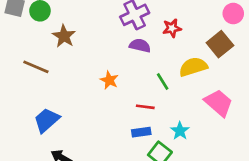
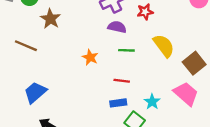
brown square: (220, 44) -> (194, 63), moved
yellow semicircle: (193, 67) -> (164, 46), turned 70
green line: (163, 81) -> (126, 50), moved, turned -56
pink trapezoid: (219, 103) -> (186, 94), moved

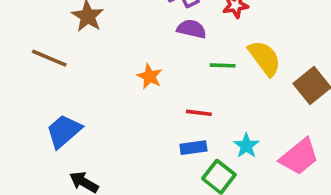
green line: (126, 50) -> (223, 65), moved
pink trapezoid: (186, 94) -> (299, 157), moved, turned 100

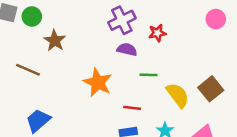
yellow semicircle: (265, 58) -> (178, 95), moved
orange star: (150, 76) -> (98, 82), size x1.6

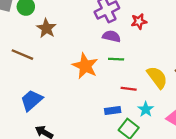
green line: (149, 75) -> (116, 59), moved
red line: (132, 108) -> (129, 89), moved

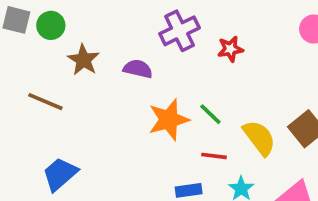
purple semicircle: (111, 36) -> (138, 69), moved
green line: (116, 59) -> (210, 114), moved, turned 42
orange star: (85, 66) -> (169, 120), moved, turned 30

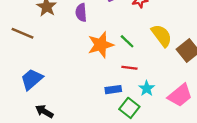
purple semicircle: (138, 69) -> (81, 13), turned -108
yellow semicircle: (259, 138) -> (162, 36), moved

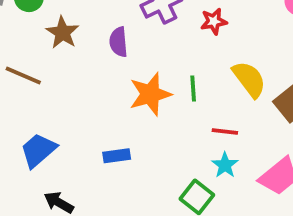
green line: (127, 41) -> (193, 89), turned 42
red line: (129, 68) -> (225, 132), moved
blue rectangle: (113, 90) -> (117, 156), moved

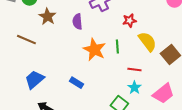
red star: (214, 21) -> (129, 21), moved
orange star: (150, 94) -> (94, 50), turned -30
blue rectangle: (117, 156) -> (76, 83), turned 40

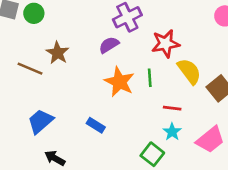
brown star: (47, 17) -> (58, 53), moved
red star: (129, 21) -> (166, 44), size x1.5
purple semicircle: (77, 22) -> (109, 45), moved, turned 63

